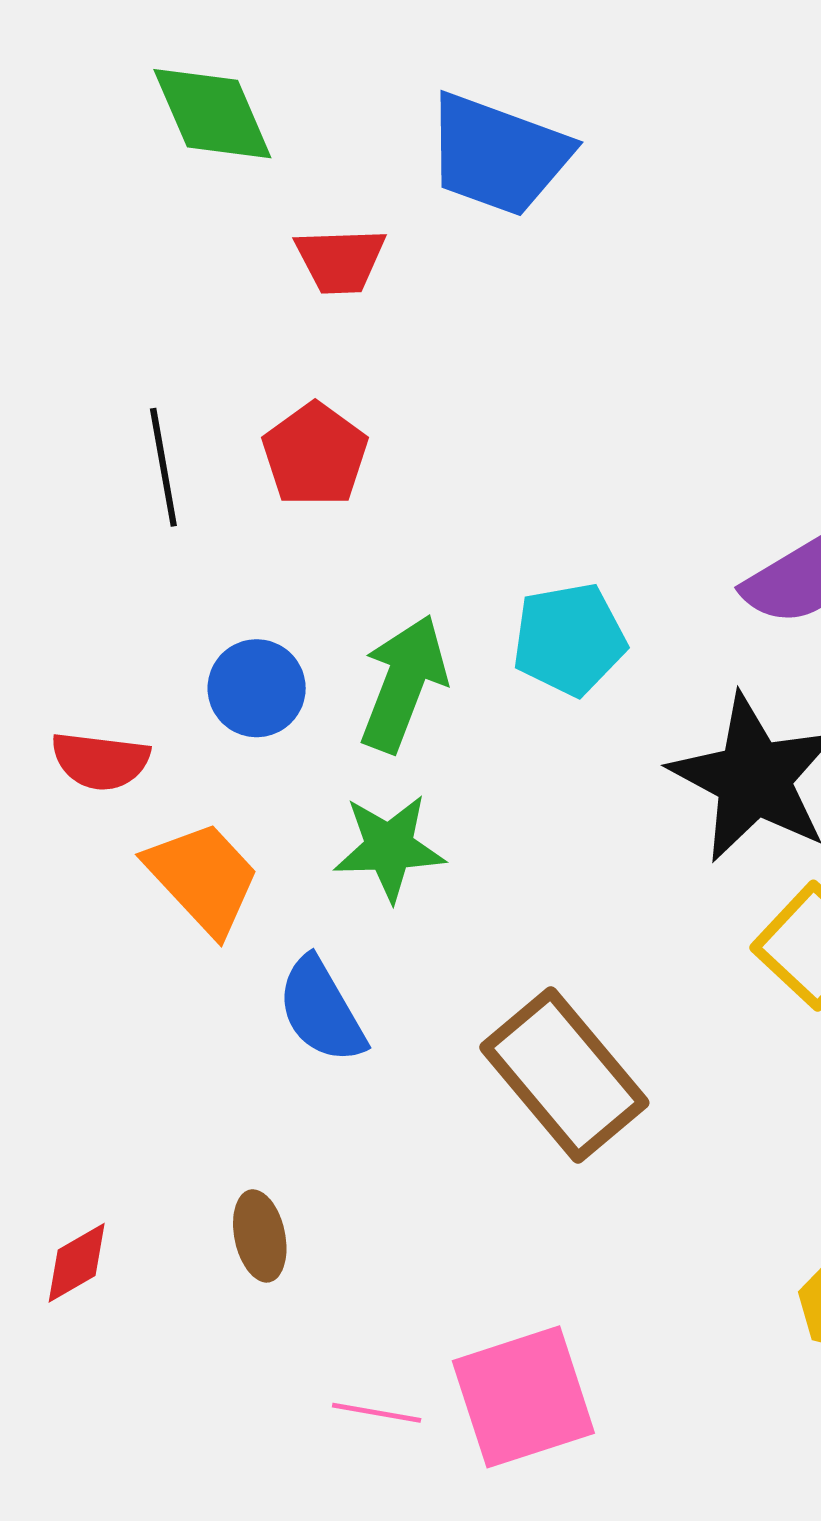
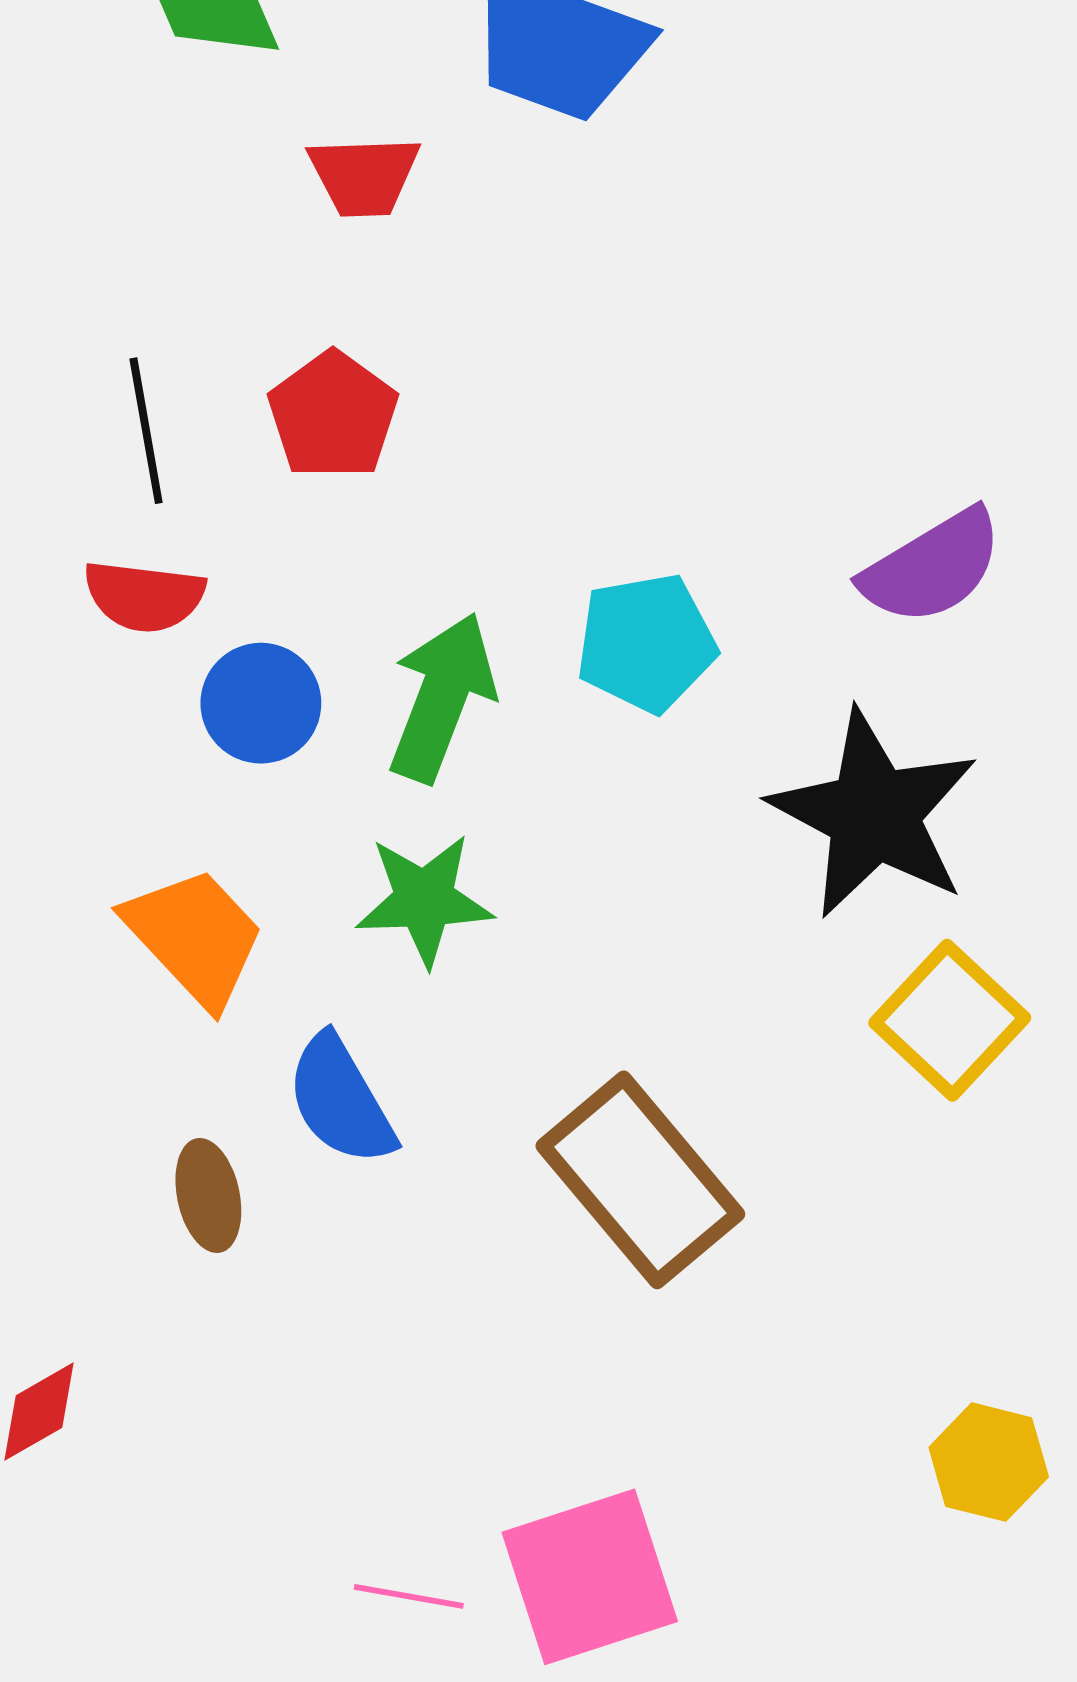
red semicircle: (100, 761) -> (144, 596), moved
brown ellipse: (260, 1236) -> (208, 1196), moved

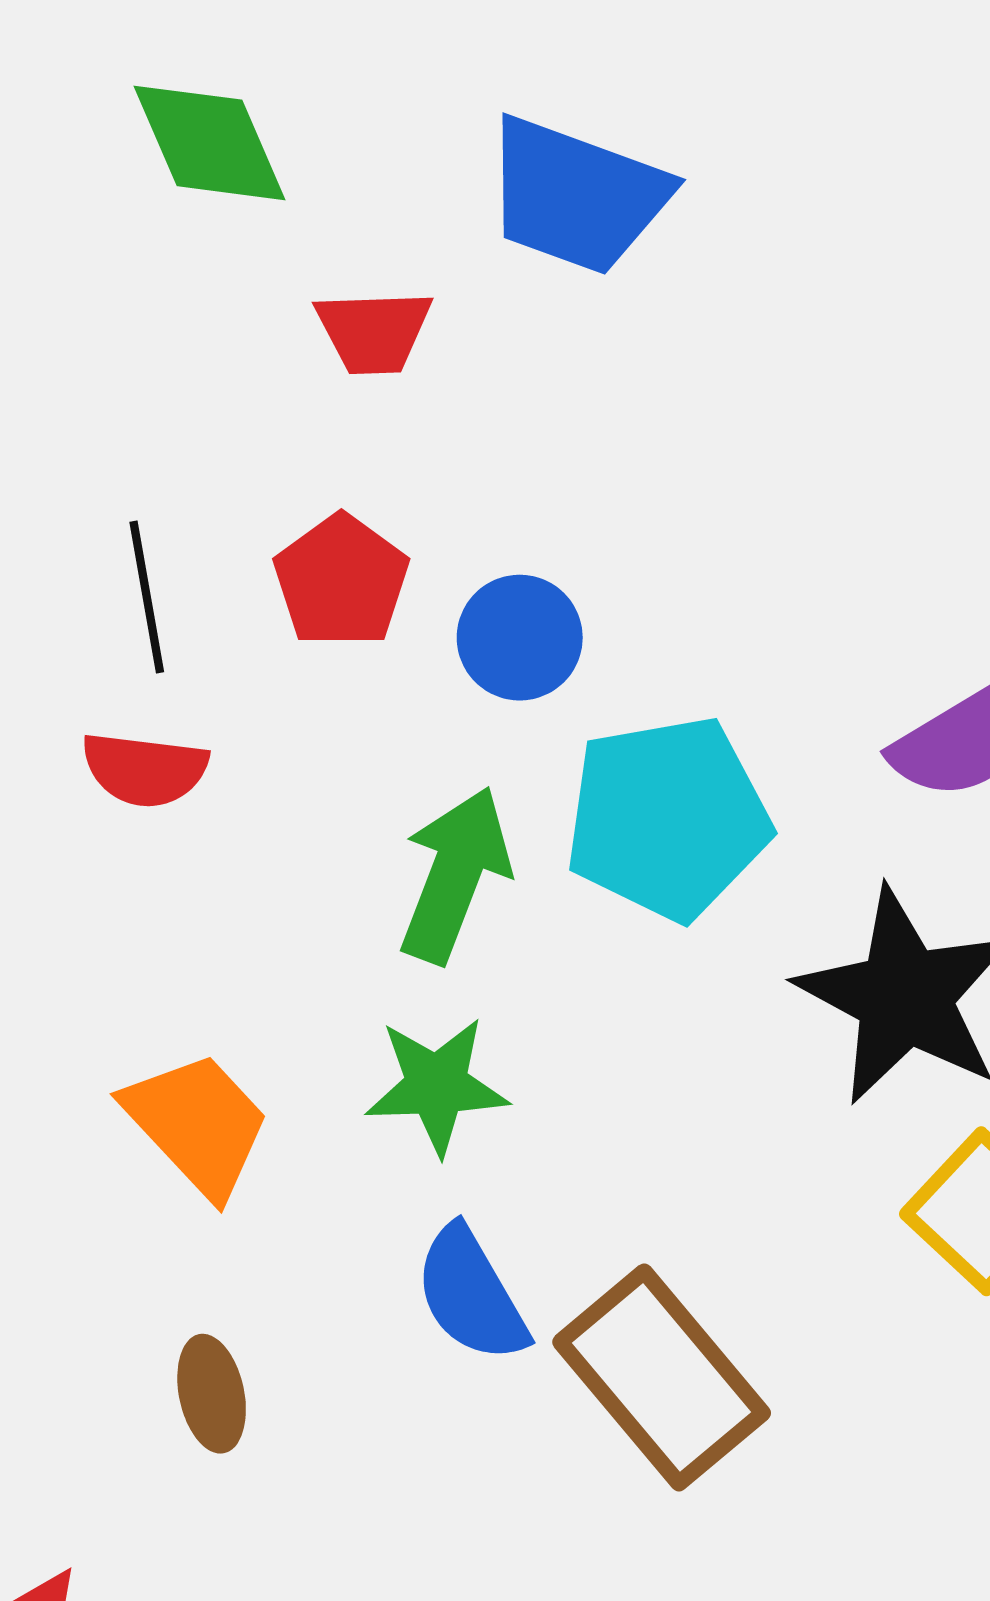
cyan pentagon: (646, 643) -> (668, 818), size x1.4
blue circle: (261, 703) -> (520, 638), moved
blue semicircle: (341, 1100) -> (471, 1294), moved

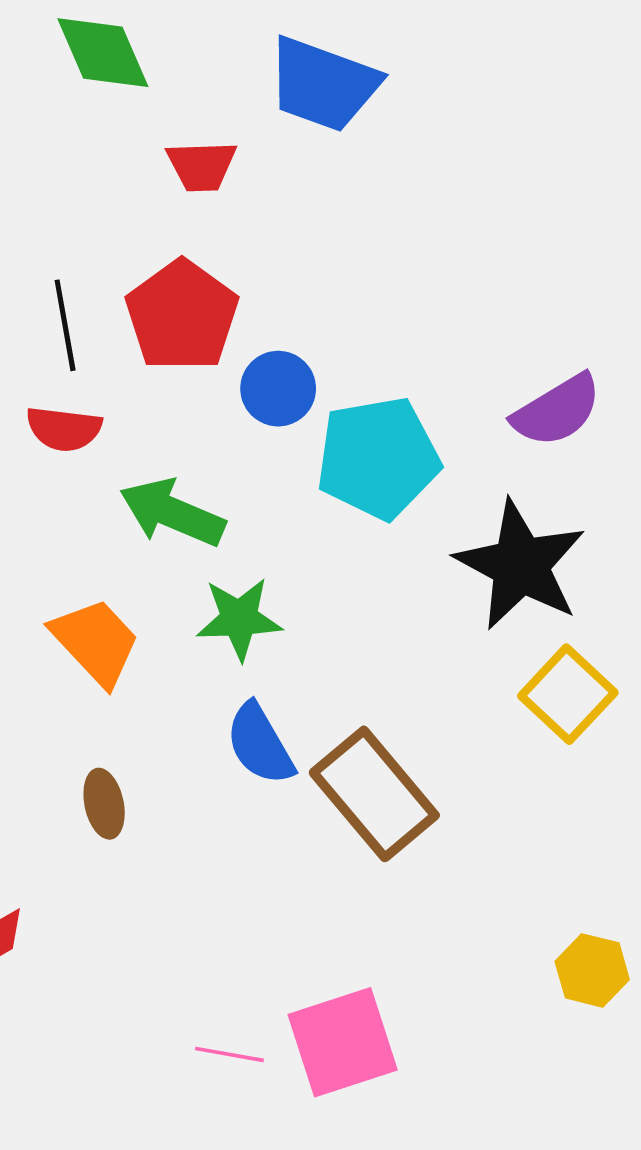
red pentagon: (341, 581) -> (182, 316), size x1.4
blue circle: (520, 638) -> (278, 389), moved
green arrow: (455, 875) -> (172, 513), moved, turned -88

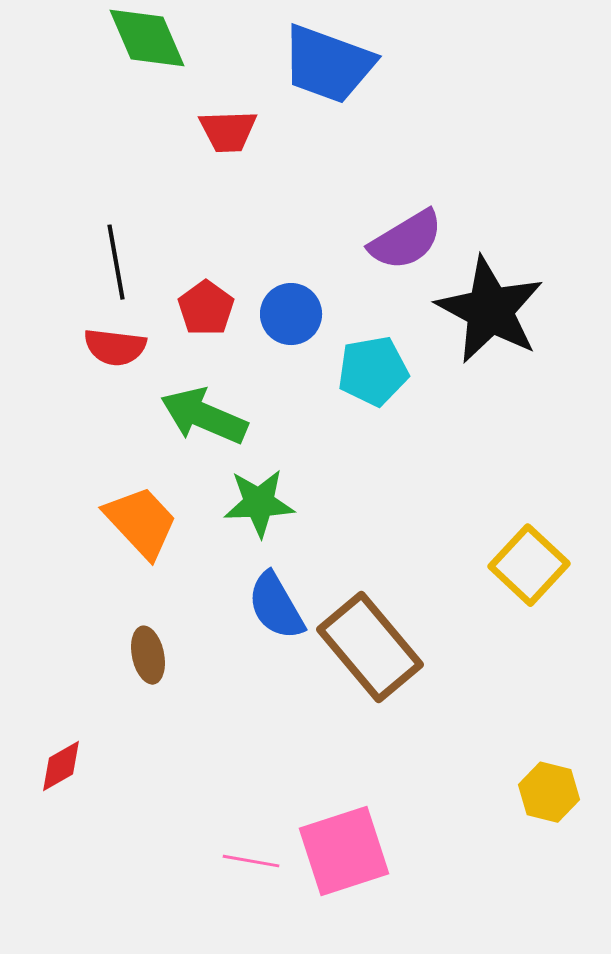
red pentagon: (182, 316) -> (206, 308), moved, size x0.6
purple semicircle: (557, 411) -> (406, 240), moved
cyan pentagon: (378, 458) -> (373, 371), size x0.7
black star: (520, 565) -> (490, 310), moved

